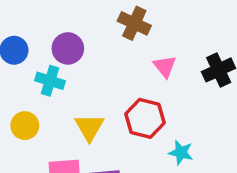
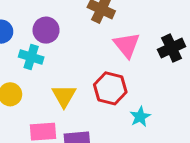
pink triangle: (165, 66) -> (127, 45), size x1.4
cyan star: (181, 153) -> (140, 117), turned 30

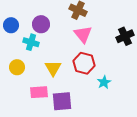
pink triangle: (127, 45) -> (83, 34), moved

